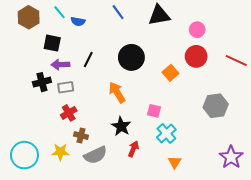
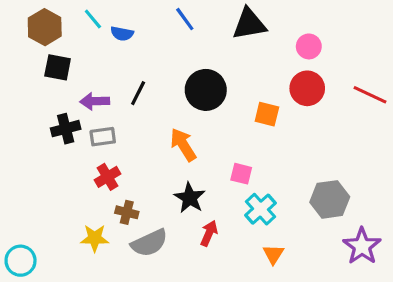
black square: (52, 43) -> (58, 67), moved
orange square: (170, 73) -> (267, 114), turned -35
gray hexagon: (216, 106) -> (330, 199), moved
cyan circle: (24, 155) -> (21, 261), moved, size x0.7

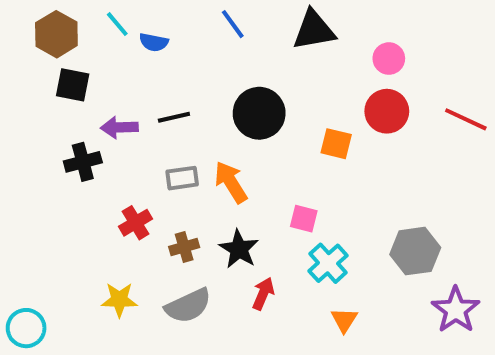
black line: (138, 93) -> (174, 117), turned 50
gray rectangle: (103, 137) -> (182, 178), moved
brown cross: (127, 212) -> (184, 247), moved, turned -30

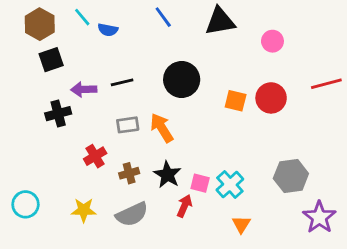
black square: (73, 85) -> (51, 60), turned -30
red circle: (387, 111) -> (271, 98), moved
red line: (466, 119) -> (326, 84), turned -40
pink square: (304, 219) -> (200, 183), moved
cyan circle: (26, 328) -> (25, 204), moved

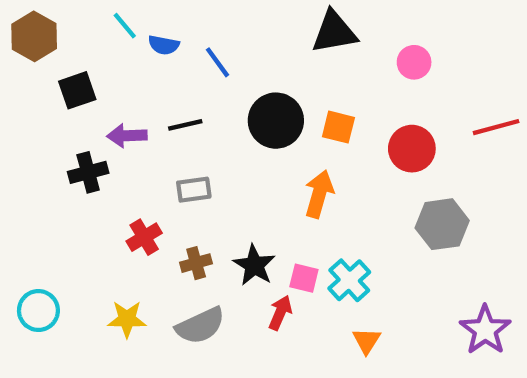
blue line: (163, 17) -> (218, 62), moved
brown hexagon: (40, 24) -> (34, 36), moved
orange square: (236, 101) -> (338, 127), moved
orange arrow: (162, 128) -> (319, 194), moved, turned 48
gray hexagon: (291, 176) -> (442, 224), moved

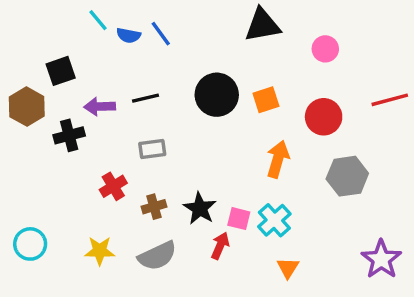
brown hexagon: (34, 36) -> (27, 107), moved
blue line: (218, 62) -> (161, 34), moved
orange square: (338, 127) -> (266, 100), turned -32
orange arrow: (319, 194) -> (278, 159), moved

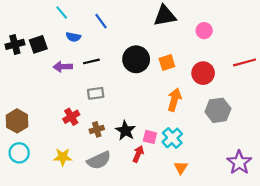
blue semicircle: (129, 35) -> (73, 37), moved
brown hexagon: (27, 107) -> (17, 121), moved
black cross: (69, 135) -> (15, 44), moved

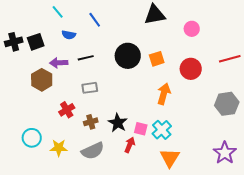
gray hexagon: (218, 110) -> (227, 104), moved
brown hexagon: (17, 121) -> (42, 80), moved
cyan circle: (19, 153) -> (32, 138), moved
orange triangle: (181, 168) -> (170, 158), size x1.5

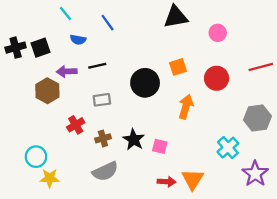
black circle: (128, 56) -> (145, 83), moved
cyan cross: (162, 130) -> (228, 148), moved
red arrow: (130, 145) -> (167, 182), moved, turned 70
yellow star: (59, 148) -> (50, 178), moved

